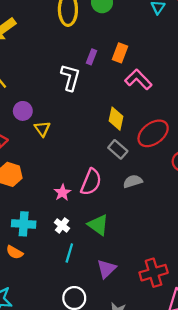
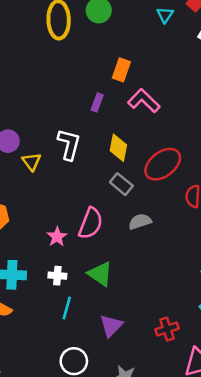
purple rectangle: (91, 57) -> (97, 103), moved
white L-shape: (70, 77) -> (69, 144), moved
white cross: (62, 225) -> (57, 276), turned -32
red cross: (154, 273) -> (167, 329), size x0.7

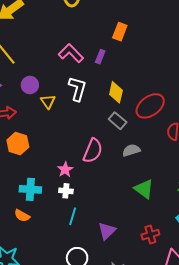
pink L-shape: (144, 101) -> (71, 53), moved
pink star: (57, 237) -> (65, 170), moved
green triangle: (100, 274) -> (144, 189), moved

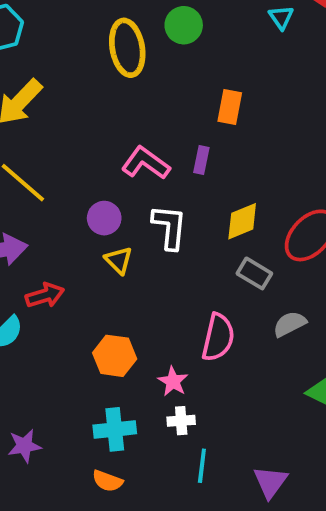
purple circle: (30, 85) -> (104, 218), moved
yellow diamond: (116, 92) -> (242, 221), turned 65
orange hexagon: (18, 144) -> (115, 356), moved

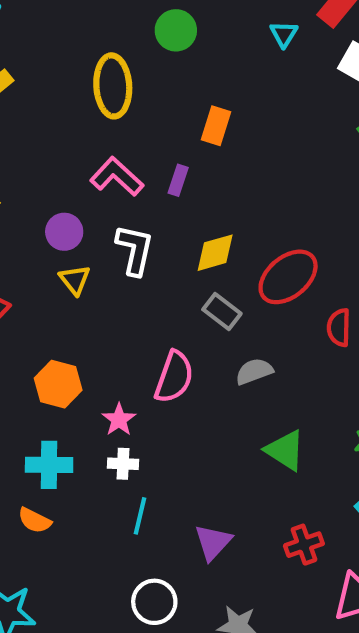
yellow ellipse: (127, 48) -> (113, 86), moved

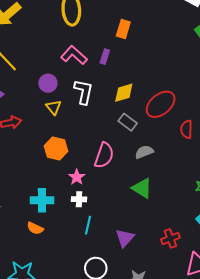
orange hexagon: (58, 384) -> (56, 149), moved
green triangle: (285, 450) -> (142, 188), moved

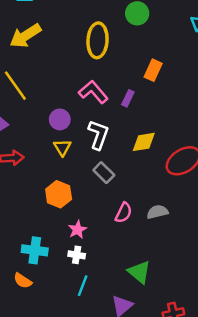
gray rectangle: (128, 122) -> (104, 173), moved
pink semicircle: (104, 155) -> (124, 213), moved, size x0.7
green triangle: (142, 188) -> (139, 272), moved

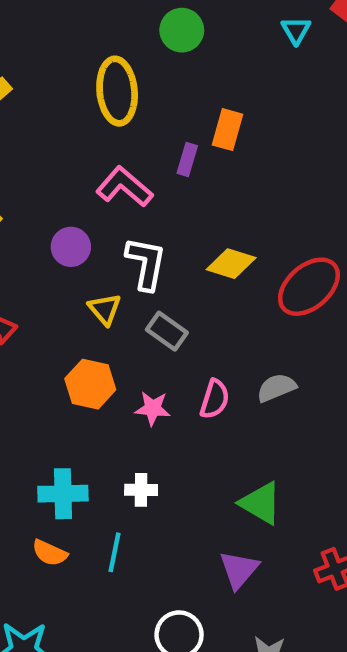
purple rectangle: (128, 98) -> (187, 160), moved
yellow diamond: (144, 142) -> (231, 264), turned 35
yellow triangle: (62, 147) -> (105, 309), moved
pink star: (77, 230) -> (153, 408), moved, turned -30
cyan line: (83, 286) -> (115, 552), moved

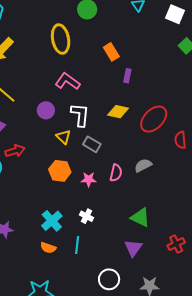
orange rectangle: (227, 130) -> (111, 52), turned -42
purple rectangle: (187, 160) -> (127, 76), moved
white cross: (141, 490) -> (87, 216), turned 32
cyan cross: (63, 494) -> (52, 221), turned -35

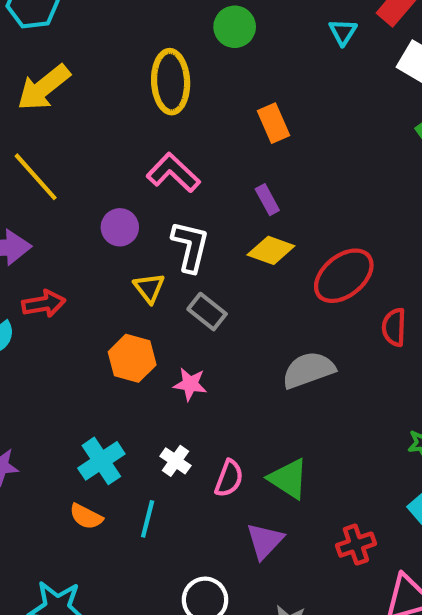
purple rectangle: (127, 76) -> (267, 200), moved, turned -48
gray semicircle: (143, 165) -> (308, 370), size x1.4
pink semicircle: (116, 173) -> (229, 478), moved

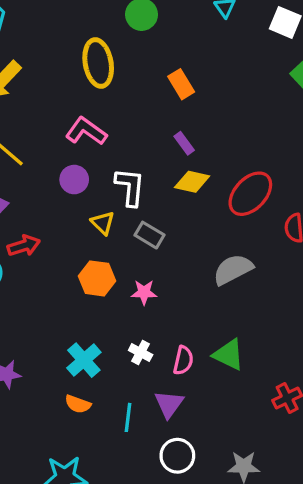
pink L-shape: (173, 173) -> (86, 131), moved
cyan line: (148, 519) -> (128, 417), moved
purple triangle: (265, 541) -> (169, 404), moved

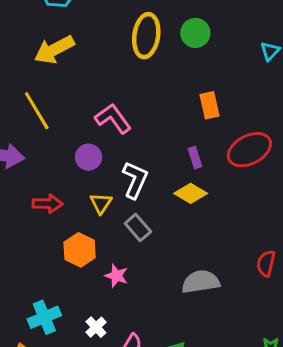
yellow ellipse: (98, 63) -> (146, 36), moved
red ellipse: (250, 194) -> (249, 150), moved
red arrow: (24, 246) -> (48, 204), moved

